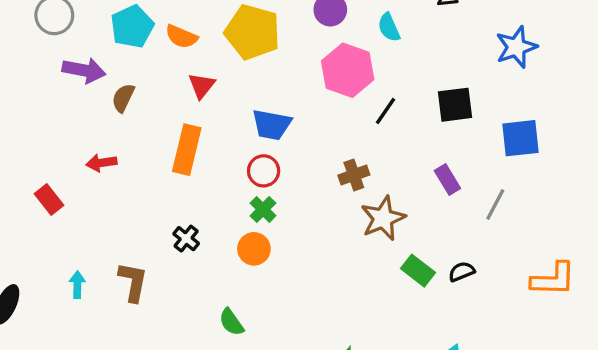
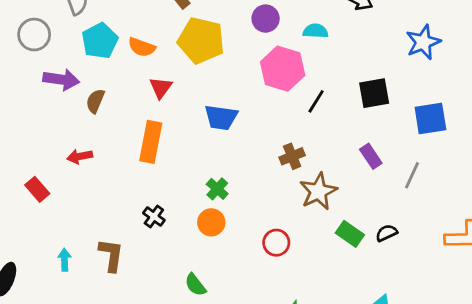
cyan semicircle: (389, 27) -> (315, 31), turned 120
red circle: (264, 171) -> (276, 243), moved

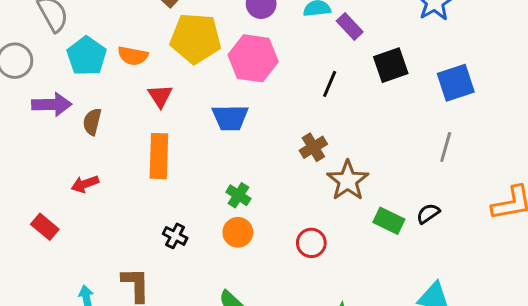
pink hexagon: (283, 69) -> (253, 58), moved
purple rectangle: (371, 156) -> (350, 26), moved

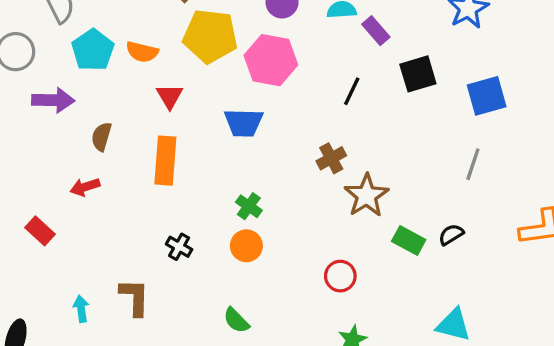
brown semicircle: (92, 122) -> (101, 137), moved
red circle: (311, 243) -> (340, 276), moved

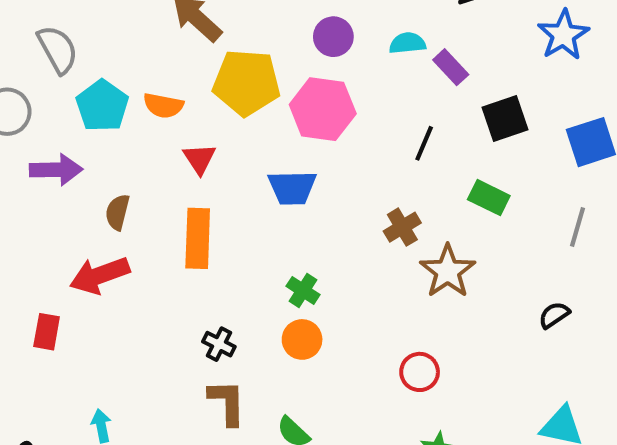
red arrow: (85, 187) -> (100, 275), size x1.6
red rectangle: (40, 231) -> (47, 332), turned 60
green rectangle: (409, 241) -> (489, 198), moved
brown L-shape: (135, 297) -> (227, 402), moved

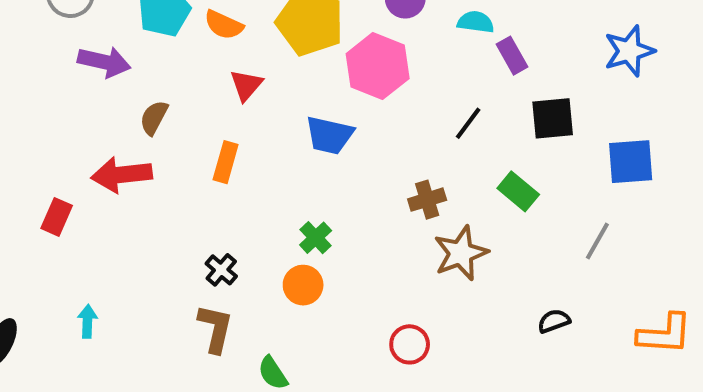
orange rectangle: (198, 238) -> (226, 162), size x0.7

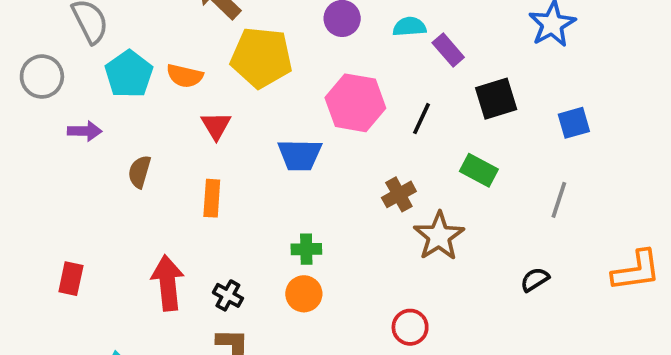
purple arrow: (104, 62) -> (85, 131), size x0.7
pink hexagon: (378, 66) -> (355, 103), moved
blue square: (631, 162) -> (574, 123), size x0.7
red arrow: (122, 175) -> (168, 283), moved, turned 102
green cross: (316, 238) -> (306, 249), turned -36

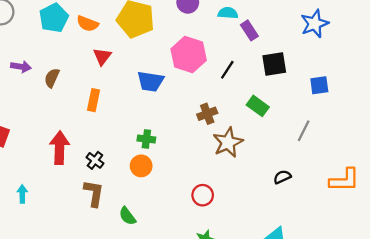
purple arrow: (85, 131) -> (21, 67), moved

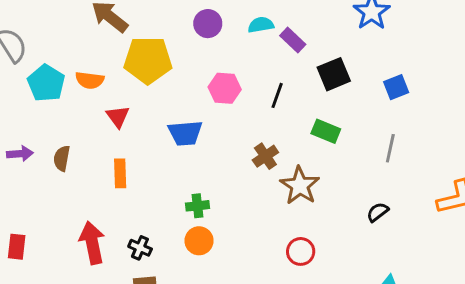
pink hexagon: (189, 55) -> (225, 88), size x0.7
red circle: (203, 195) -> (301, 251), moved

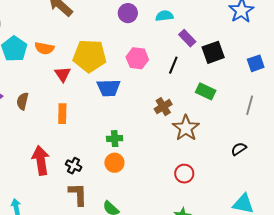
purple rectangle: (293, 40) -> (187, 38), moved
yellow pentagon: (148, 60) -> (90, 56), moved

